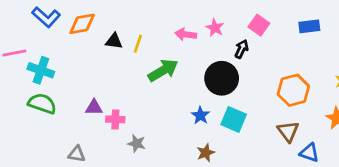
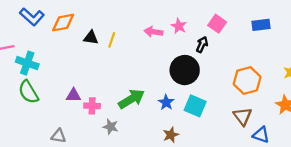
green arrow: (163, 70) -> (131, 99), moved
green semicircle: (42, 104) -> (28, 92), turned -140

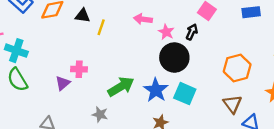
pink star: (179, 26) -> (166, 32), moved
black triangle: (91, 38) -> (83, 16), moved
purple triangle: (74, 95) -> (63, 83), turned -42
blue star: (166, 102) -> (156, 90), size x1.5
pink cross: (92, 106) -> (79, 69), moved

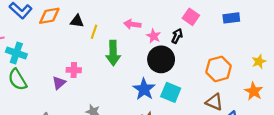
green arrow: (121, 87) -> (113, 53), moved, turned 120
brown triangle: (232, 104) -> (214, 102), turned -30

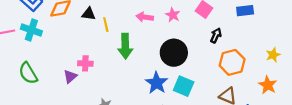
yellow line: (94, 32) -> (106, 25), turned -32
pink star: (154, 36) -> (173, 15), moved
black arrow: (177, 36) -> (216, 35), moved
cyan cross: (16, 53) -> (31, 30), moved

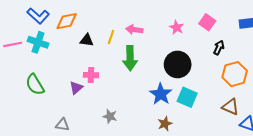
black triangle: (89, 14) -> (87, 40), moved
pink arrow: (145, 17) -> (134, 30), moved
yellow line: (106, 25) -> (111, 37), turned 32

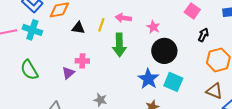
pink star: (177, 27) -> (153, 27), moved

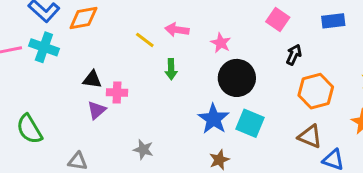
yellow line: (101, 25) -> (145, 40), turned -72
black triangle: (78, 28) -> (92, 79), moved
green arrow: (119, 45) -> (171, 69), size x0.6
green semicircle: (29, 70) -> (29, 129), moved

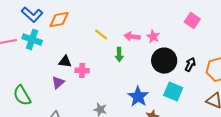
pink arrow: (177, 30) -> (132, 36), moved
black arrow: (294, 55) -> (190, 65), moved
purple triangle: (97, 110) -> (58, 83), moved
blue star: (213, 119) -> (138, 97), moved

